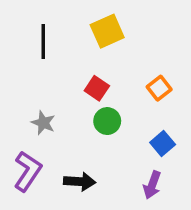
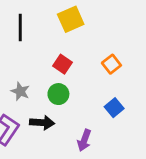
green circle: (107, 121) -> (58, 94), moved
black arrow: (80, 182) -> (42, 123), moved
purple arrow: (152, 185) -> (84, 140), moved

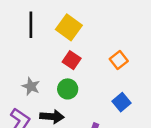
yellow square: (71, 19) -> (69, 27), moved, turned -30

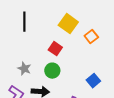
yellow square: (69, 27) -> (68, 24), moved
orange square: (119, 60) -> (91, 37), moved

